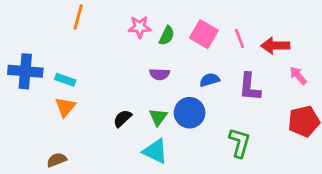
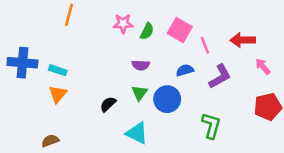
pink line: (240, 38) -> (205, 45), moved
purple L-shape: (250, 87) -> (220, 76), turned -124
green triangle: (158, 117) -> (139, 93), moved

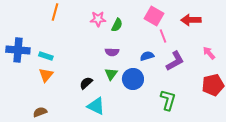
pink square: (180, 30) -> (154, 16), moved
red arrow: (243, 40) -> (191, 20), moved
cyan triangle: (137, 133) -> (96, 106), moved

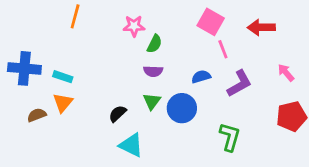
green semicircle: (117, 25) -> (154, 44), moved
brown semicircle: (40, 112) -> (37, 115), moved

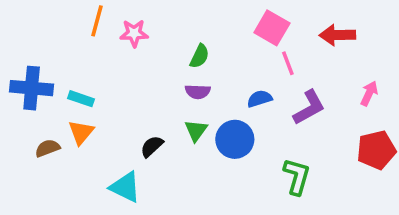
pink star: (134, 26) -> (134, 33), moved
pink arrow: (286, 73) -> (369, 93), turned 66
cyan triangle: (131, 145) -> (125, 187), moved

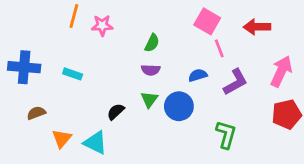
pink arrow: (369, 93) -> (281, 71), size x1.6
cyan rectangle: (81, 99) -> (73, 74), moved
orange triangle: (81, 132) -> (62, 139), moved

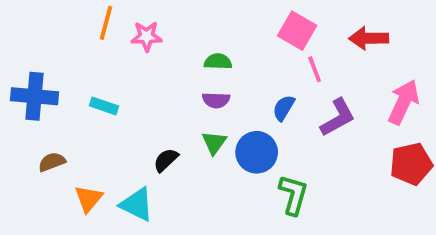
green semicircle: (152, 43) -> (218, 61), turned -114
blue semicircle: (198, 75) -> (284, 108), turned -42
green L-shape: (226, 135) -> (293, 195), moved

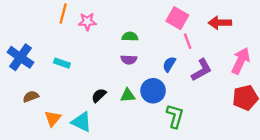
blue cross: (34, 96) -> (20, 57), turned 30
green triangle: (214, 143) -> (128, 95), moved, turned 49

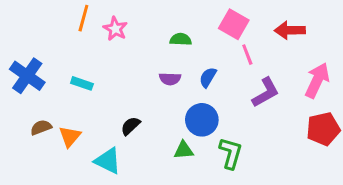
pink star: (87, 22) -> (115, 29), turned 30
green semicircle: (130, 37) -> (181, 39), moved
blue semicircle: (169, 64) -> (208, 77), moved
green triangle: (128, 95) -> (184, 150), moved
orange triangle: (53, 118) -> (70, 137), moved

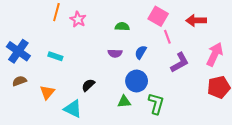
brown semicircle: (41, 127) -> (19, 81), moved

